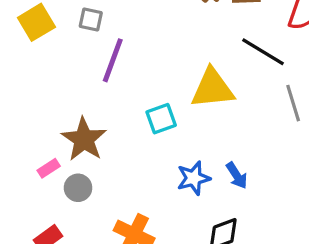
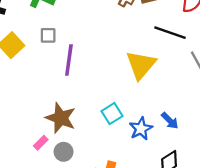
yellow triangle: (212, 88) -> (141, 65), turned -32
cyan square: (161, 119) -> (112, 114), moved

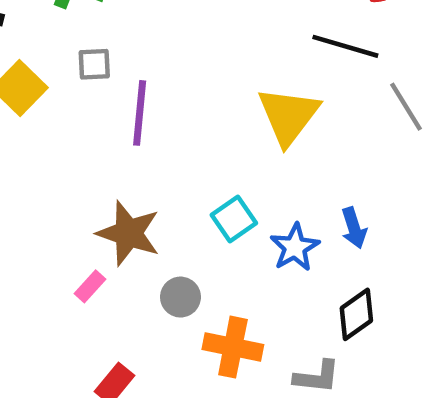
blue arrow: (170, 121) -> (354, 228), turned 30
gray circle: (64, 152) -> (180, 297), moved

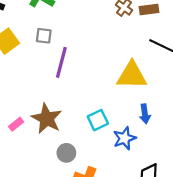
yellow triangle: (288, 116) -> (132, 75), turned 44
blue arrow: (354, 228) -> (145, 114), moved
pink rectangle: (90, 286) -> (16, 124), moved

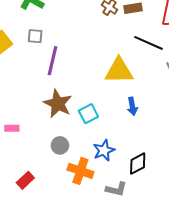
brown star: (47, 119) -> (58, 104), moved
pink rectangle: (16, 124) -> (12, 128), moved, turned 40
blue star: (124, 138) -> (104, 150), moved

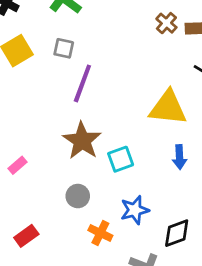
pink rectangle: (12, 128) -> (18, 165), turned -48
orange cross: (80, 171) -> (100, 233), size x0.7

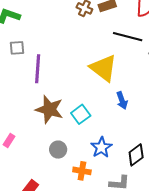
yellow triangle: (168, 108) -> (103, 68), turned 48

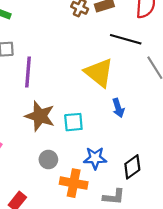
cyan square: (81, 114) -> (73, 122), turned 30
blue star: (101, 147) -> (95, 158), turned 30
orange cross: (82, 171) -> (74, 183), size x1.4

